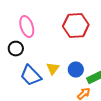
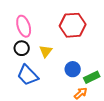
black circle: (16, 49) -> (22, 48), moved
yellow triangle: (53, 69) -> (46, 51), moved

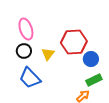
red hexagon: (73, 25) -> (74, 42), moved
blue circle: (73, 69) -> (91, 59), moved

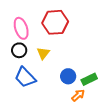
red hexagon: (74, 42) -> (55, 22), moved
blue circle: (91, 59) -> (68, 76), moved

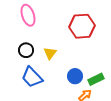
red hexagon: (55, 22) -> (82, 26), moved
pink ellipse: (21, 28) -> (28, 15), moved

